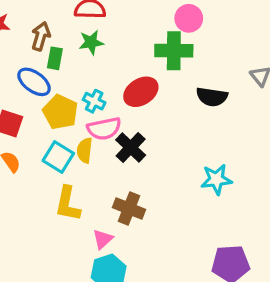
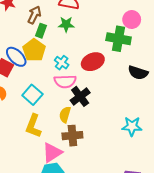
blue ellipse: (34, 82) -> (16, 57), moved
yellow pentagon: (60, 112) -> (34, 50), moved
yellow semicircle: (85, 150) -> (65, 115), moved
brown cross: (129, 208) -> (72, 136), turned -36
pink triangle: (103, 239) -> (52, 152), size x1.5

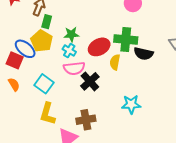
green star: (66, 24) -> (71, 34), moved
green cross: (119, 39) -> (126, 40), moved
yellow semicircle: (65, 115) -> (115, 62), moved
cyan star: (132, 126) -> (131, 104), moved

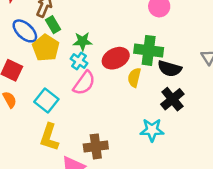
green rectangle: (47, 22) -> (53, 25), turned -48
blue ellipse: (25, 49) -> (25, 31), moved
pink semicircle: (74, 68) -> (84, 83), turned -50
black cross: (90, 81) -> (172, 99), moved

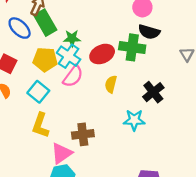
green rectangle: (53, 25) -> (45, 23), size x1.6
yellow pentagon: (46, 48) -> (45, 59), moved, turned -30
cyan cross: (79, 61) -> (69, 56), size x1.5
black semicircle: (170, 69) -> (149, 32), moved
yellow semicircle: (134, 78) -> (111, 84), moved

